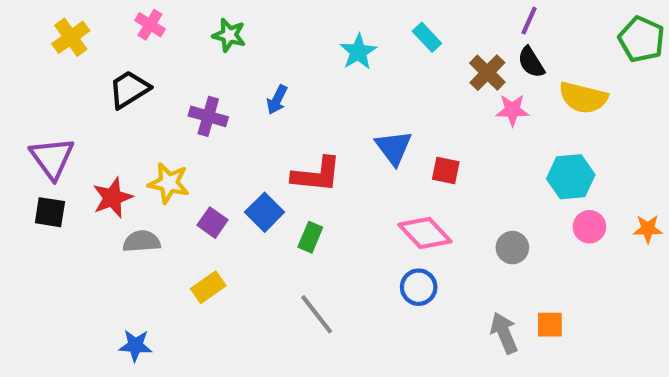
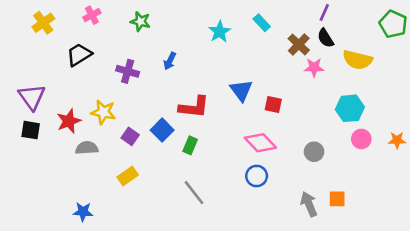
pink cross: (150, 25) -> (92, 15), turned 30

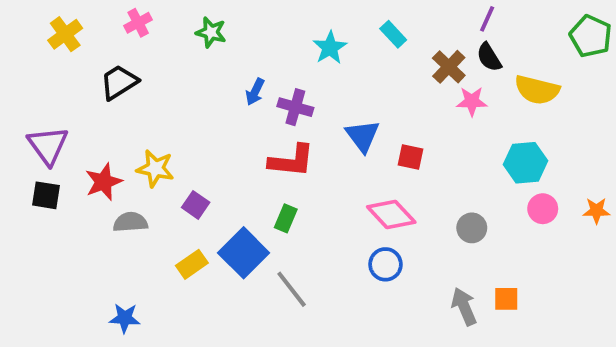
purple cross: (128, 71) -> (295, 107), moved
blue square: (162, 130) -> (244, 253), moved, size x1.4

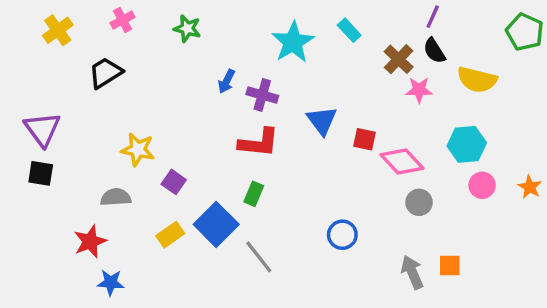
cyan star: (330, 48) -> (293, 42), size x1.4
red star: (104, 182) -> (90, 242), moved
orange star: (596, 211) -> (530, 187), turned 30
pink diamond: (391, 214) -> (402, 161), moved

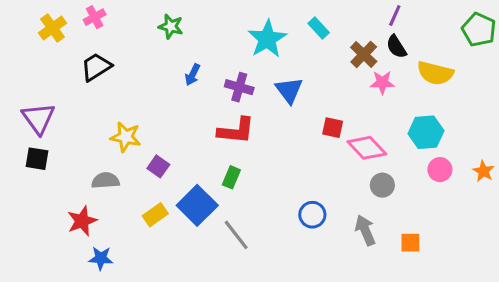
pink cross: (123, 20) -> (95, 17), moved
blue arrow: (226, 81) -> (193, 75), moved
blue triangle: (322, 121) -> (289, 90), moved
gray arrow: (412, 272) -> (365, 230), moved

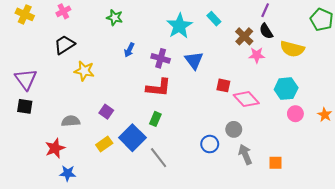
yellow cross: (53, 28) -> (25, 14), moved, turned -30
yellow star: (126, 137) -> (84, 71), moved
gray circle: (382, 185) -> (234, 129), moved

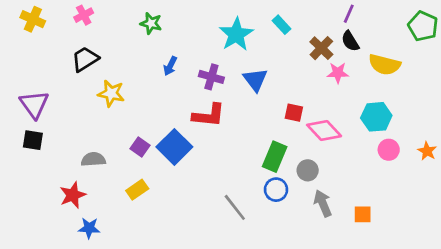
green rectangle: (155, 119) -> (275, 157), moved, size x1.5
blue square: (132, 138) -> (174, 147), moved
gray line: (159, 158) -> (235, 207), moved

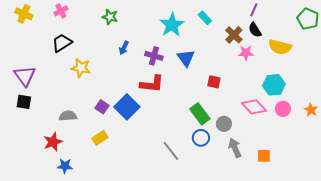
pink diamond: (324, 131) -> (254, 107), moved
green rectangle: (275, 157) -> (200, 114), turned -60

